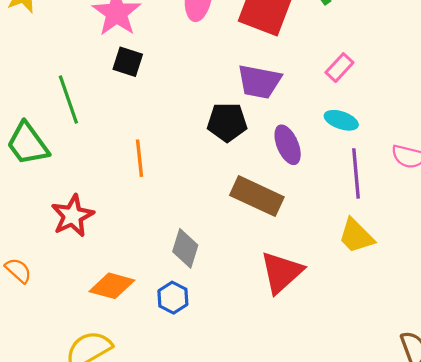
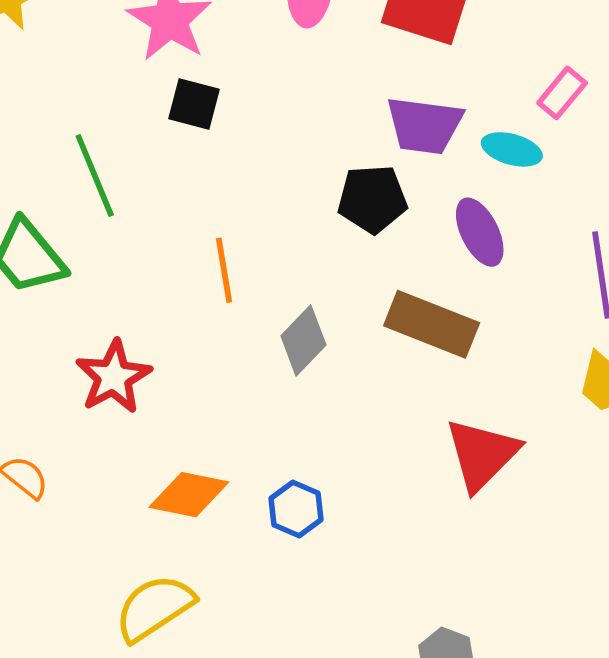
cyan ellipse: (341, 120) -> (512, 149), moved
gray diamond: (185, 248) -> (303, 340), moved, turned 30

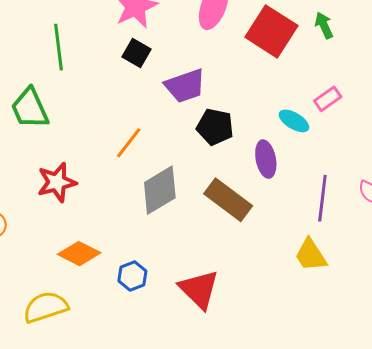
purple trapezoid: (424, 125) -> (185, 86), moved, turned -42
green line: (95, 176) -> (58, 47), moved
orange line: (224, 270) -> (129, 143), turned 32
gray diamond: (303, 340) -> (160, 190), size x1.4
red triangle: (482, 454) -> (199, 289), moved, turned -45

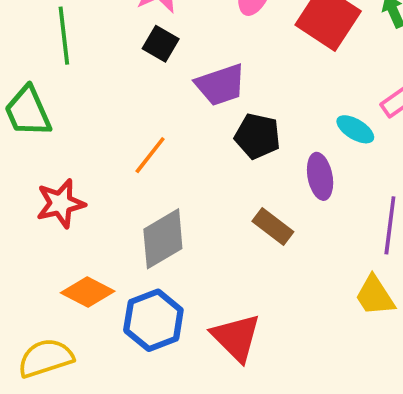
gray diamond: (160, 190) -> (163, 239), moved
brown rectangle: (228, 200) -> (273, 227), size x0.7
blue hexagon: (132, 276) -> (153, 320), size x1.6

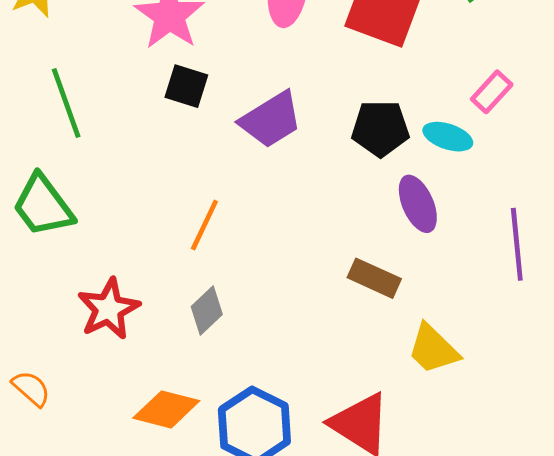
black pentagon: (257, 136) -> (380, 128), moved
gray diamond: (163, 239) -> (207, 310), moved, size x0.6
yellow trapezoid: (375, 296) -> (433, 349), moved

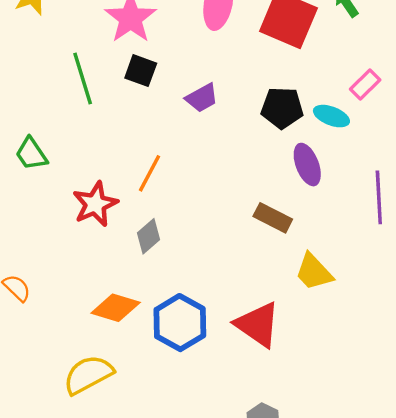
green line: (66, 103) -> (83, 79), moved
purple trapezoid: (271, 120) -> (202, 98), size x0.7
green trapezoid: (43, 206) -> (31, 154), size x0.7
red star: (109, 309) -> (95, 204), moved

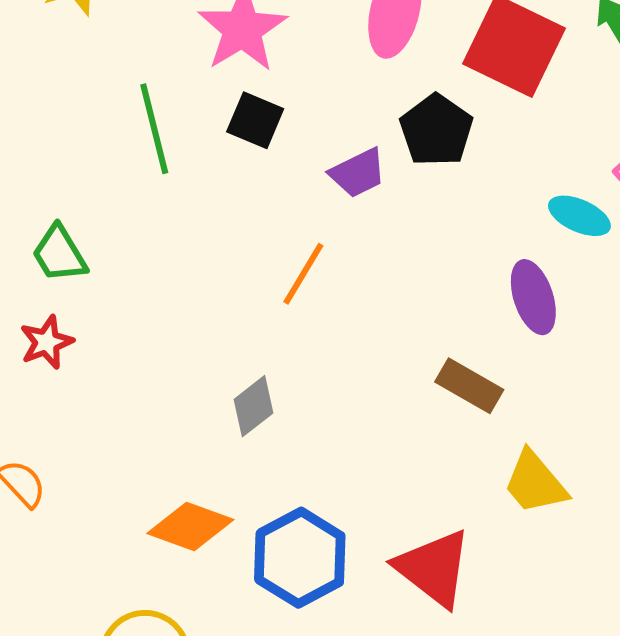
black pentagon: (282, 108) -> (436, 130), moved, turned 30
orange line: (150, 173) -> (303, 274), moved
red star: (95, 204) -> (47, 342), moved, size x0.7

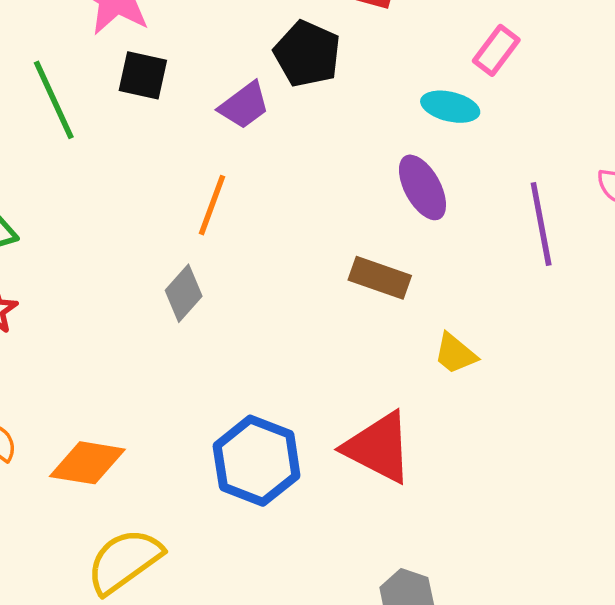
gray diamond: (254, 406) -> (184, 293), moved
yellow trapezoid: (535, 483) -> (455, 354), size x0.7
orange diamond: (190, 526) -> (87, 463), moved

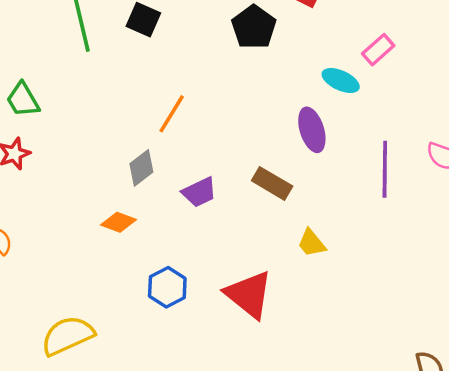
purple trapezoid: (244, 105) -> (199, 192), moved
blue hexagon: (257, 461) -> (167, 287), size x0.7
orange diamond: (87, 463) -> (118, 222), moved, size x0.7

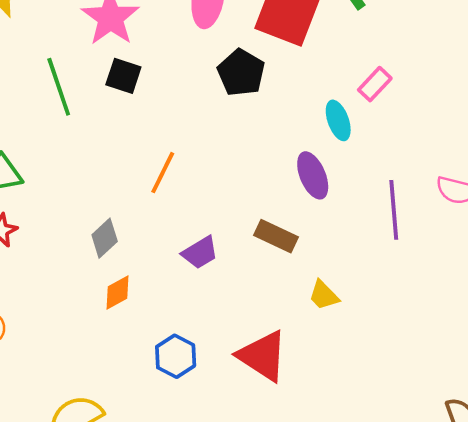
cyan ellipse: (341, 80) -> (338, 120), turned 51
gray diamond: (141, 168) -> (105, 238), moved
orange diamond: (118, 222) -> (117, 293), turned -44

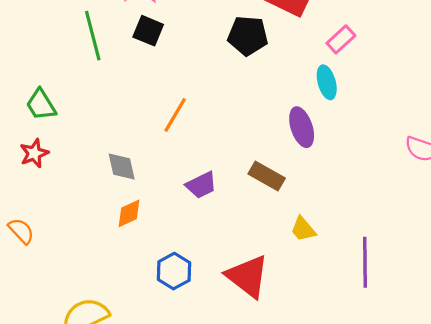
black pentagon: (241, 73) -> (248, 36), turned -30
pink rectangle: (375, 84) -> (341, 39), moved
purple line: (394, 210) -> (365, 262), moved
gray diamond: (105, 238) -> (122, 167), turned -64

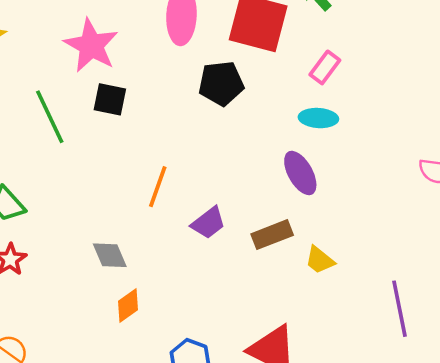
cyan ellipse: (327, 82) -> (318, 118), turned -60
brown rectangle: (267, 176) -> (272, 235), turned -40
purple trapezoid: (201, 185) -> (208, 223), moved
yellow trapezoid: (303, 229) -> (320, 260), moved

